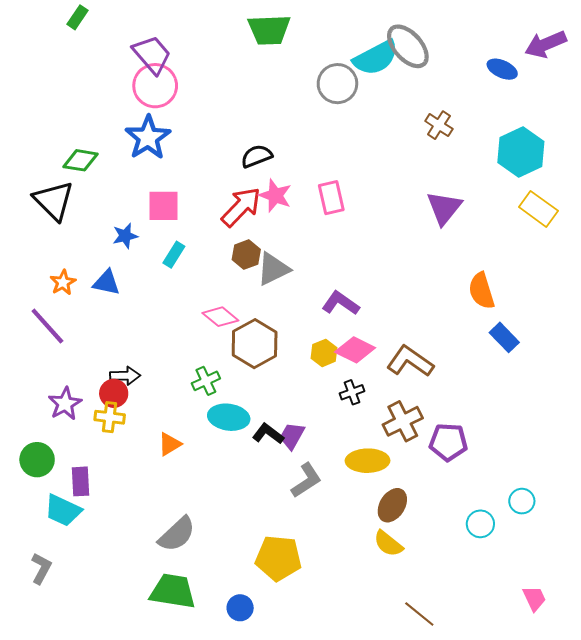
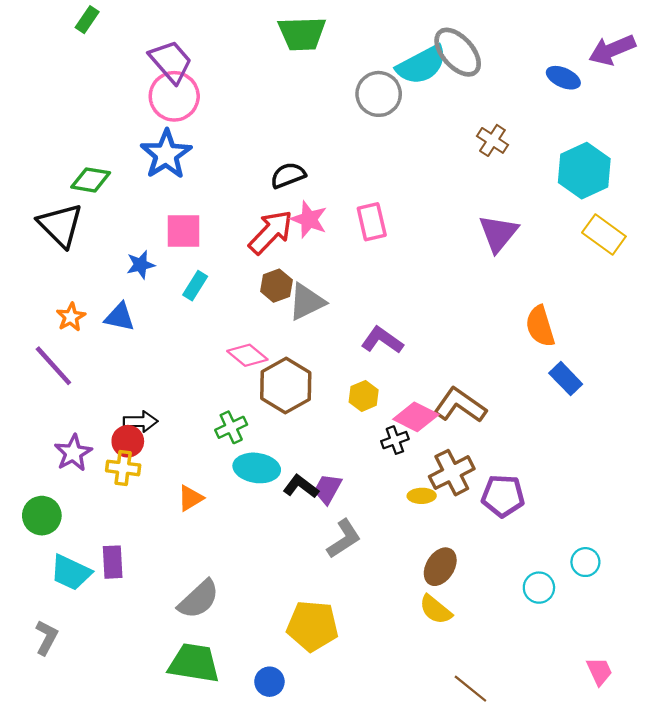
pink diamond: (355, 350) -> (416, 417), moved
yellow ellipse: (367, 461) -> (422, 496), moved, size x0.6
purple rectangle: (81, 481) -> (113, 562), moved

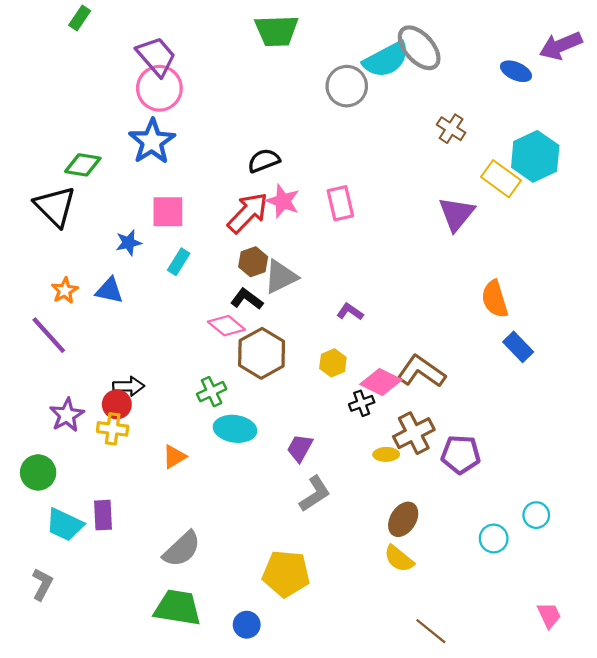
yellow rectangle: (604, 234) -> (501, 179), moved
purple L-shape: (382, 340) -> (350, 312), size x0.7
black L-shape: (301, 487) -> (247, 299), moved

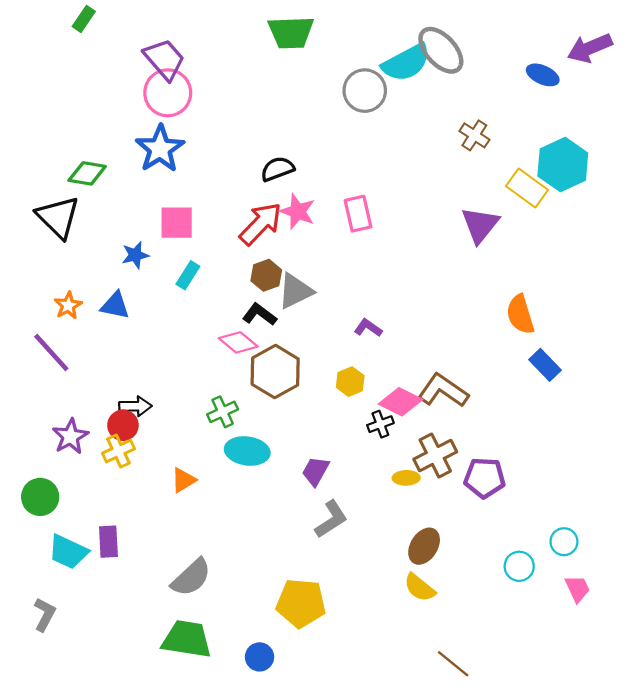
yellow cross: (113, 429) -> (118, 451), turned -32
pink trapezoid: (549, 615) -> (577, 589), moved

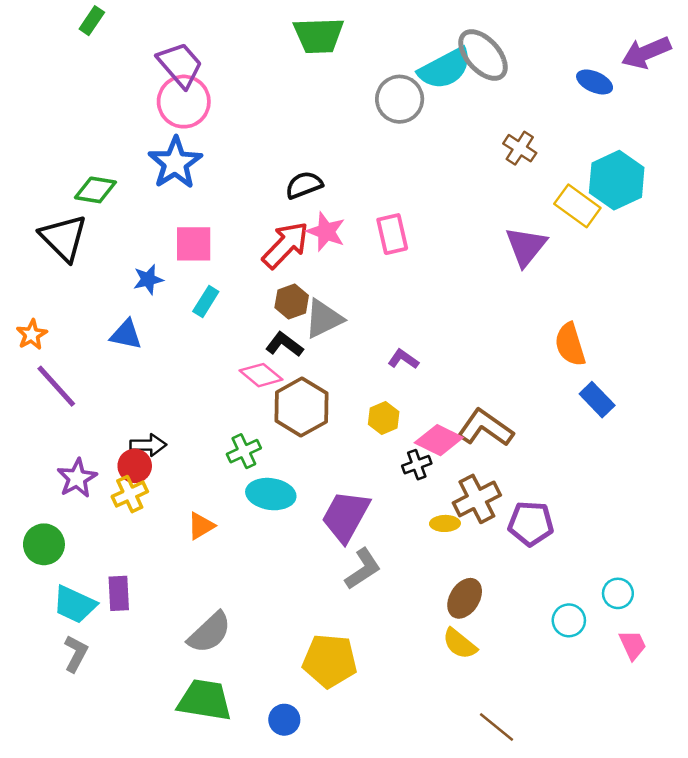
orange star: (68, 305) -> (32, 335), moved
purple trapezoid: (315, 471) -> (346, 516), size x1.6
gray L-shape: (45, 614) -> (76, 653), moved

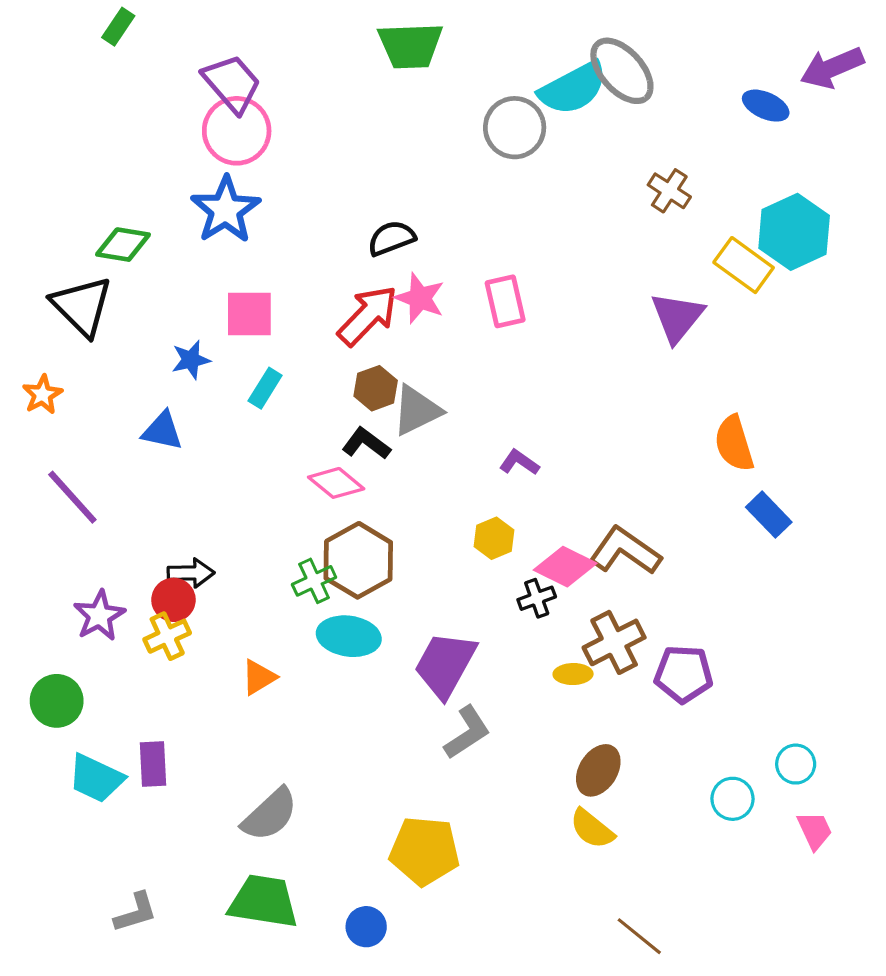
orange star: (32, 335) -> (42, 395), moved
brown hexagon: (301, 407) -> (358, 560), moved
gray L-shape: (76, 653) -> (136, 912), moved, turned 45

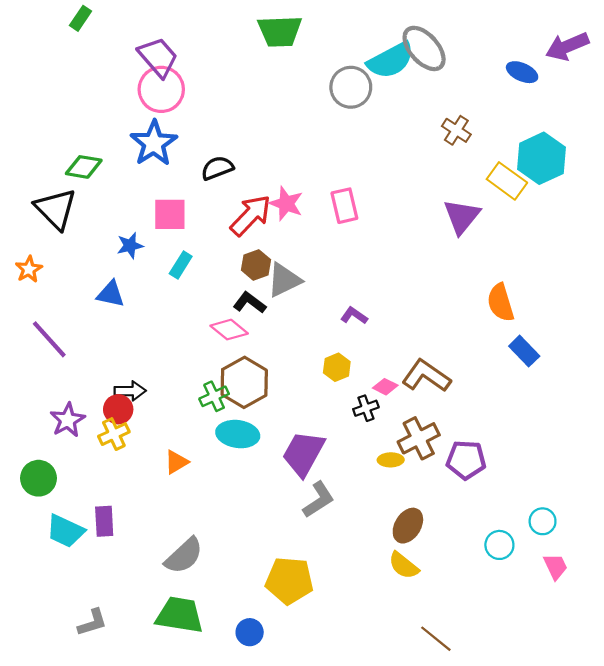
black semicircle: (391, 238) -> (217, 168), moved
pink diamond: (565, 567) -> (385, 387), size x0.6

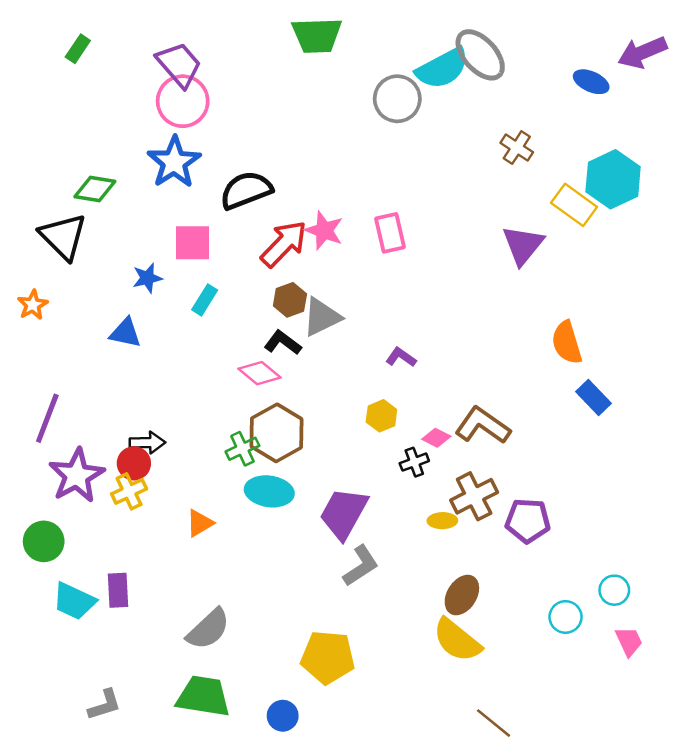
green rectangle: (80, 18) -> (78, 49), moved
black semicircle: (217, 168) -> (246, 190), size x1.4
purple line: (49, 339) -> (47, 418), moved, turned 63
purple star: (68, 420) -> (77, 476), size x1.4
yellow semicircle: (404, 565) -> (457, 640), size x1.4

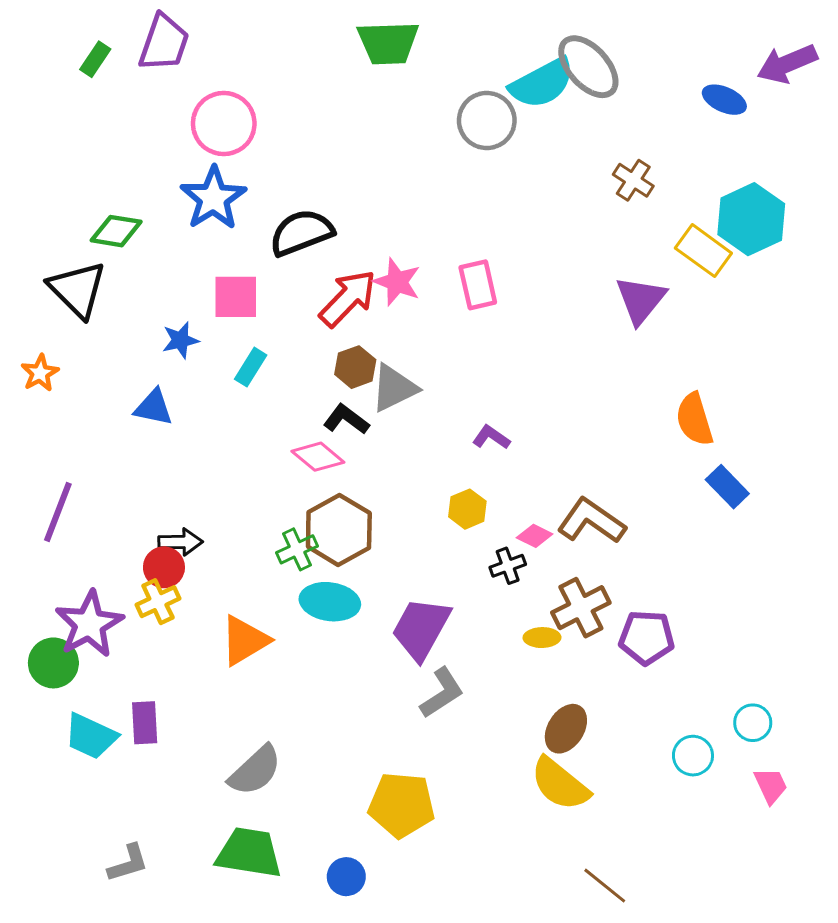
purple trapezoid: (179, 65) -> (164, 43), moved, turned 60
purple star: (77, 476) -> (89, 624), moved
orange triangle: (200, 523) -> (245, 641), size x1.5

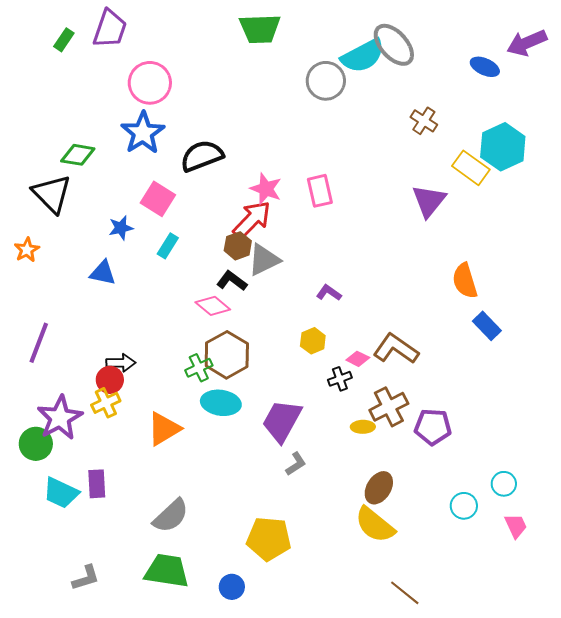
pink square: (236, 297) -> (158, 199), turned 32
red arrow: (348, 298) -> (252, 220), moved
gray L-shape: (442, 693) -> (296, 464), size x0.7

